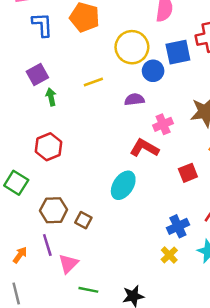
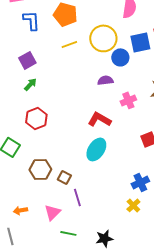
yellow line: (93, 82) -> (69, 44), moved
green arrow: (51, 97) -> (30, 84), moved, turned 56
red L-shape: (144, 148) -> (99, 119), moved
purple line: (47, 245) -> (77, 197), moved
orange arrow: (20, 255) -> (20, 210), moved, turned -136

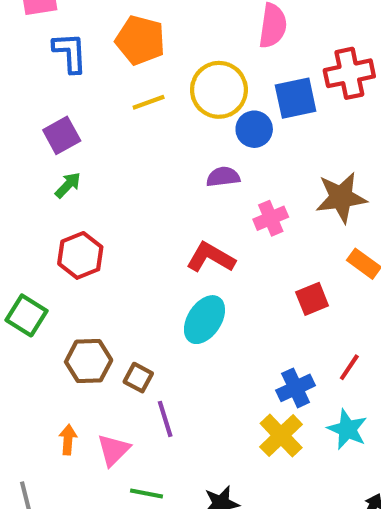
yellow cross: (133, 205) -> (281, 436), size x1.5
orange arrow: (20, 210) -> (68, 440), moved, turned 104

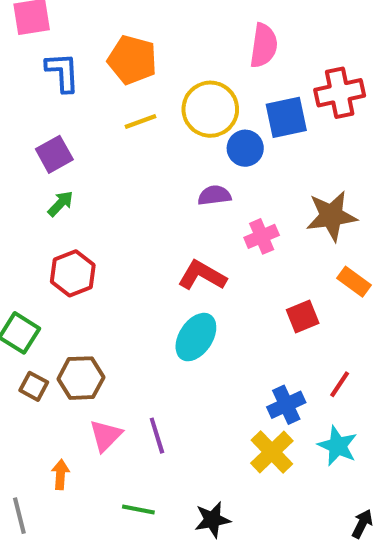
brown square: (138, 378) -> (34, 386), moved
orange arrow: (68, 440) -> (60, 475), moved
pink triangle: (113, 450) -> (106, 436), moved

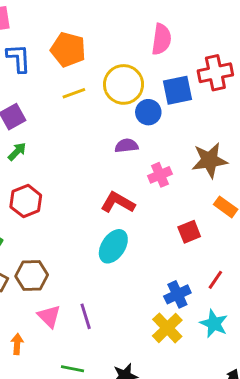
pink triangle: (106, 436) -> (49, 316), turned -30

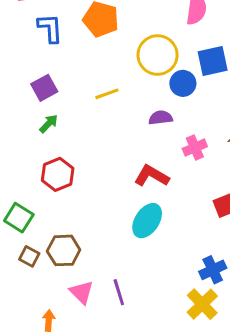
yellow line: (74, 93) -> (107, 94), moved

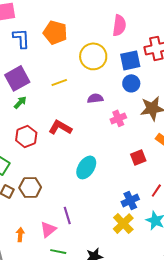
blue circle: (183, 83) -> (131, 83), moved
purple square: (44, 88) -> (17, 78), size x1.4
red L-shape: (152, 176) -> (60, 127), moved
pink triangle: (81, 292) -> (48, 230), moved, turned 36

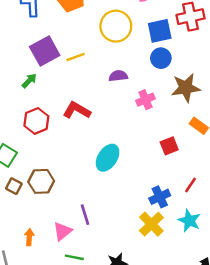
purple square: (17, 78) -> (45, 51), moved

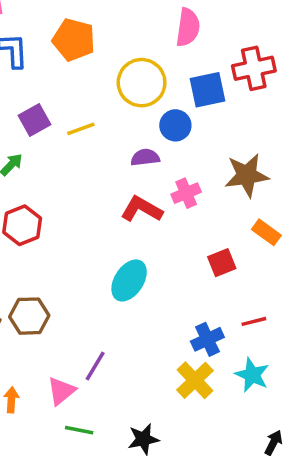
purple square: (45, 51) -> (35, 120), size x0.7
blue circle: (161, 58) -> (175, 125), moved
red L-shape: (77, 110) -> (142, 209), moved
red line: (191, 185) -> (254, 321), turned 42
purple line: (85, 215) -> (95, 366), turned 48

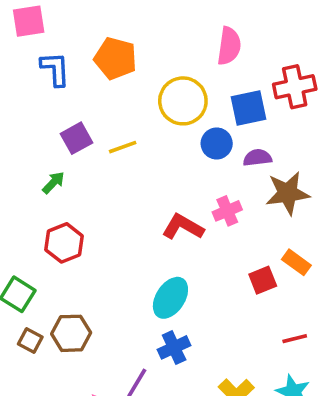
purple semicircle: (145, 157) -> (257, 158), moved
orange rectangle: (266, 232) -> (296, 262), moved
blue cross: (207, 339) -> (174, 347), moved

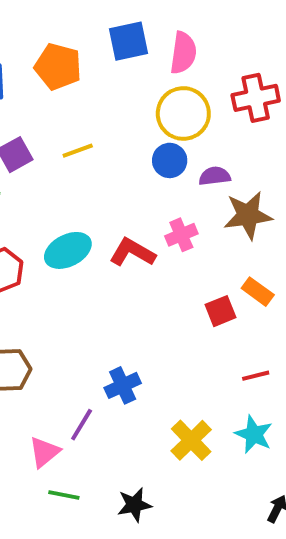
yellow circle: (183, 101) -> (183, 113), moved
blue square: (249, 108) -> (129, 41), moved
yellow line: (123, 147) -> (78, 151), moved
cyan ellipse: (170, 298) -> (68, 250), moved, turned 30

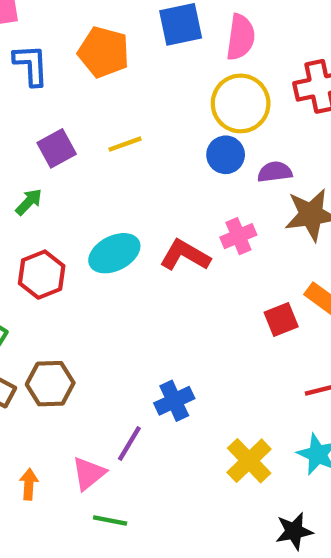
black star: (134, 505) -> (294, 531), moved

